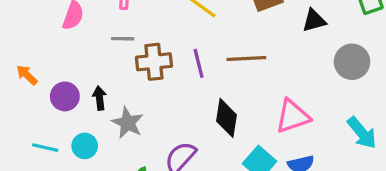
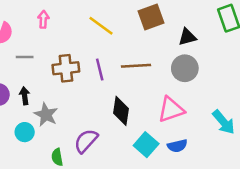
gray line: (123, 39) -> (25, 57), moved
gray circle: (352, 62) -> (185, 68), moved
cyan circle: (85, 146) -> (25, 132), moved

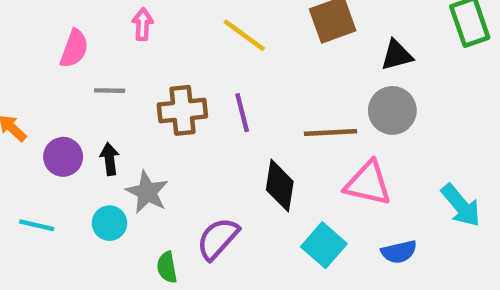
brown line: (136, 66) -> (330, 133), moved
pink triangle: (171, 110) -> (368, 183), turned 32
blue semicircle: (177, 146) -> (399, 252), moved

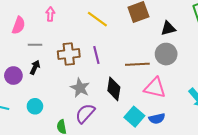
black arrow: (110, 159) -> (35, 67), moved, turned 32
gray star: (147, 192) -> (80, 88), moved
blue semicircle: (399, 252) -> (157, 119), moved

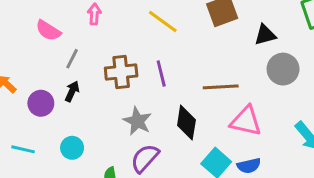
pink semicircle: (19, 25) -> (48, 30), turned 102
gray line: (35, 45) -> (72, 59), turned -64
gray circle: (166, 54) -> (283, 69), moved

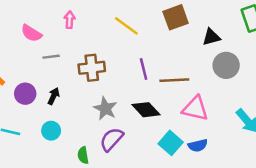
gray line: (72, 59) -> (51, 57), turned 56
purple line: (161, 74) -> (144, 69), moved
black arrow: (72, 91) -> (54, 96), moved
black diamond: (186, 123) -> (146, 110), turned -52

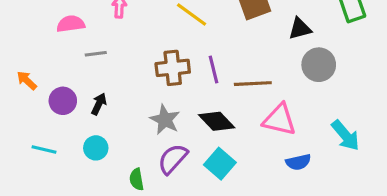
pink semicircle: (31, 33) -> (71, 24), turned 140
brown cross: (92, 68) -> (173, 68), moved
cyan square: (171, 143) -> (220, 164), moved
blue semicircle: (198, 145) -> (298, 162), moved

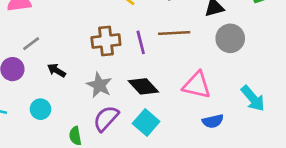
gray line: (96, 54) -> (31, 44), moved, turned -30
brown line: (253, 84) -> (174, 33), moved
black arrow: (99, 104) -> (57, 70), moved, turned -84

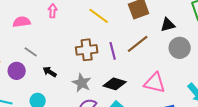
brown line: (174, 33) -> (138, 44), turned -35
gray line: (31, 44) -> (31, 52), turned 72
black diamond: (143, 86) -> (115, 84), turned -30

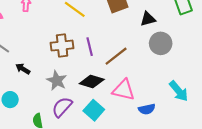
brown line: (138, 44) -> (116, 56), moved
pink triangle: (155, 83) -> (124, 90), moved

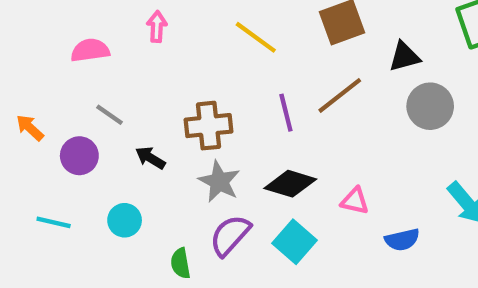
brown cross: (62, 46) -> (208, 126), moved
brown line: (116, 56) -> (340, 95), moved
pink triangle: (124, 90) -> (355, 201), size x0.6

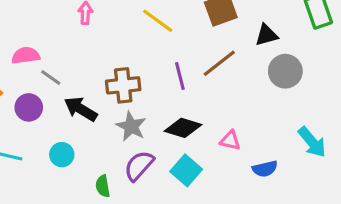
pink semicircle: (90, 50) -> (26, 55), moved
black arrow: (150, 158) -> (81, 109), size x1.5

